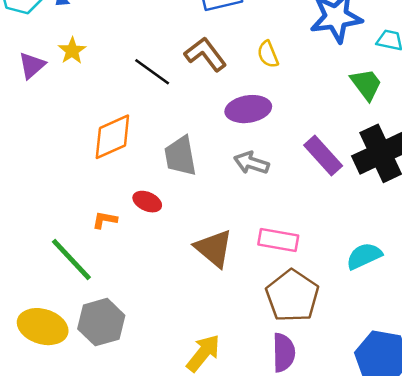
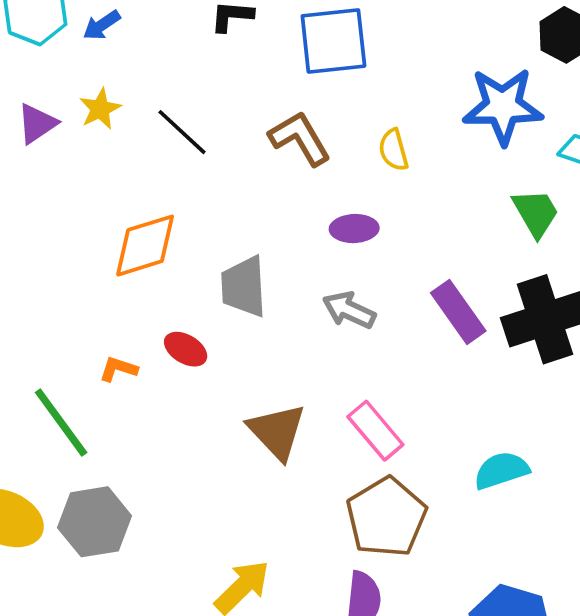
black line: (152, 72) -> (182, 132), moved
purple ellipse: (248, 109) -> (354, 229), size x0.7
pink rectangle: (278, 240) -> (375, 431), turned 33

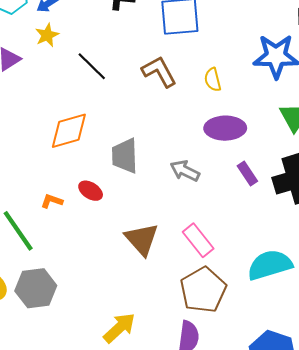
yellow star: (100, 109) -> (47, 35), moved
purple ellipse: (354, 229) -> (225, 128), moved, size x1.5
purple rectangle: (458, 312) -> (247, 173), size x0.7
cyan semicircle: (501, 470) -> (270, 265), size x1.4

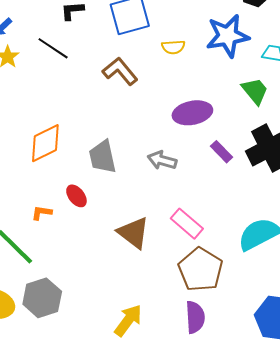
black line: (92, 66) -> (53, 48), moved
yellow semicircle: (213, 80) -> (173, 47), moved, turned -70
red ellipse: (91, 191) -> (76, 196), turned 30

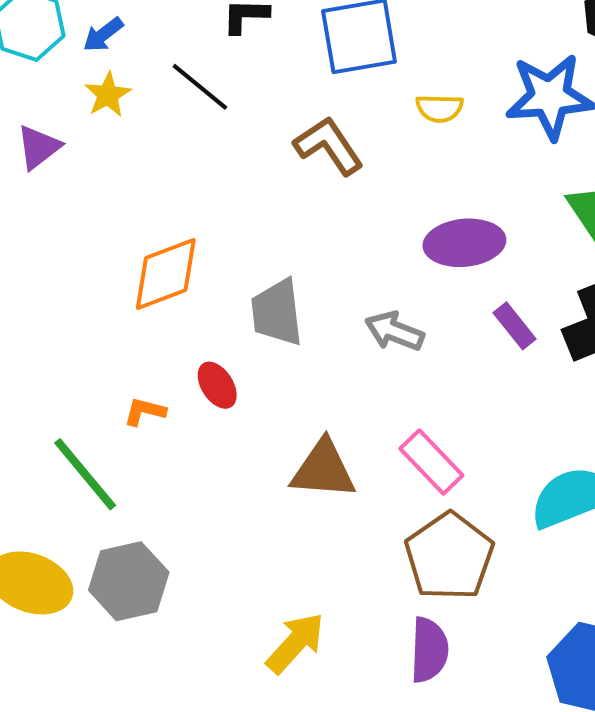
brown triangle: (133, 233) -> (323, 470), turned -39

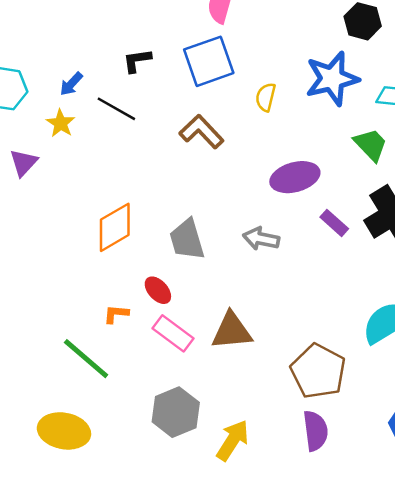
blue arrow: (103, 35) -> (71, 84), moved
yellow semicircle: (439, 108) -> (266, 97), turned 112
pink rectangle: (431, 462) -> (173, 333), moved
gray hexagon: (129, 581) -> (176, 412), moved

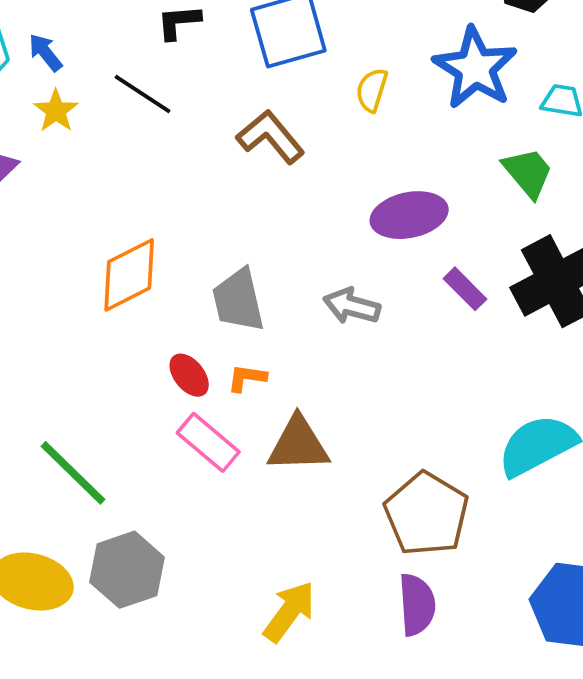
blue star: (332, 79) -> (475, 68), turned -30
blue arrow: (71, 84) -> (45, 52), moved, turned 95
orange L-shape: (116, 314) -> (247, 378), moved
gray hexagon: (176, 412) -> (127, 570), moved

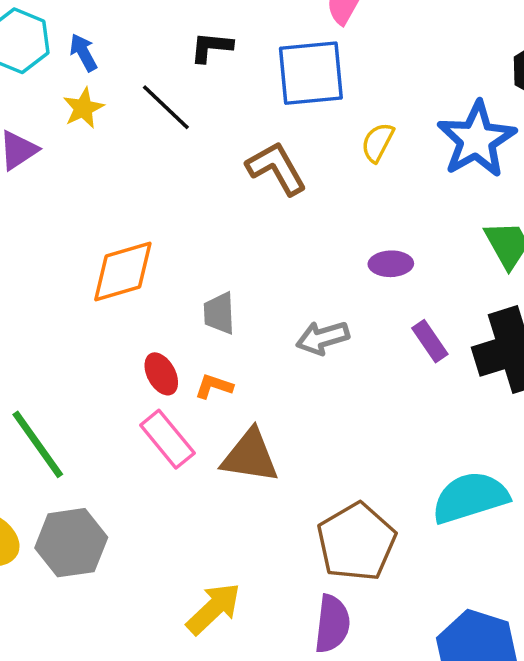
purple ellipse: (409, 215) -> (391, 264), size x0.6
gray trapezoid: (238, 300) -> (219, 313), size x0.7
gray arrow: (352, 306) -> (323, 338), turned -42

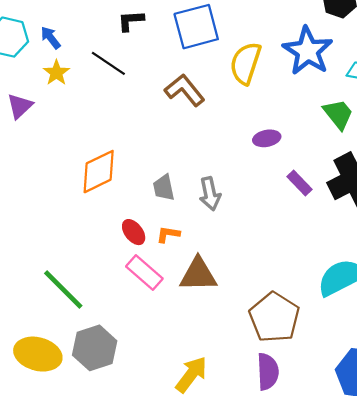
yellow semicircle: (378, 142) -> (246, 63), size x1.6
gray arrow: (323, 338) -> (210, 194), moved, turned -76

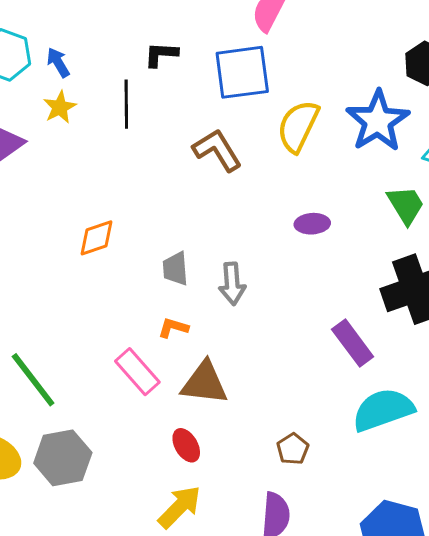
black line: (108, 63) -> (126, 104), turned 48
orange diamond: (99, 172) -> (96, 238), size x0.7
purple rectangle: (299, 183) -> (353, 343), moved, size x1.4
red ellipse: (134, 232) -> (186, 445), moved
brown pentagon: (274, 317) -> (293, 449), size x0.5

